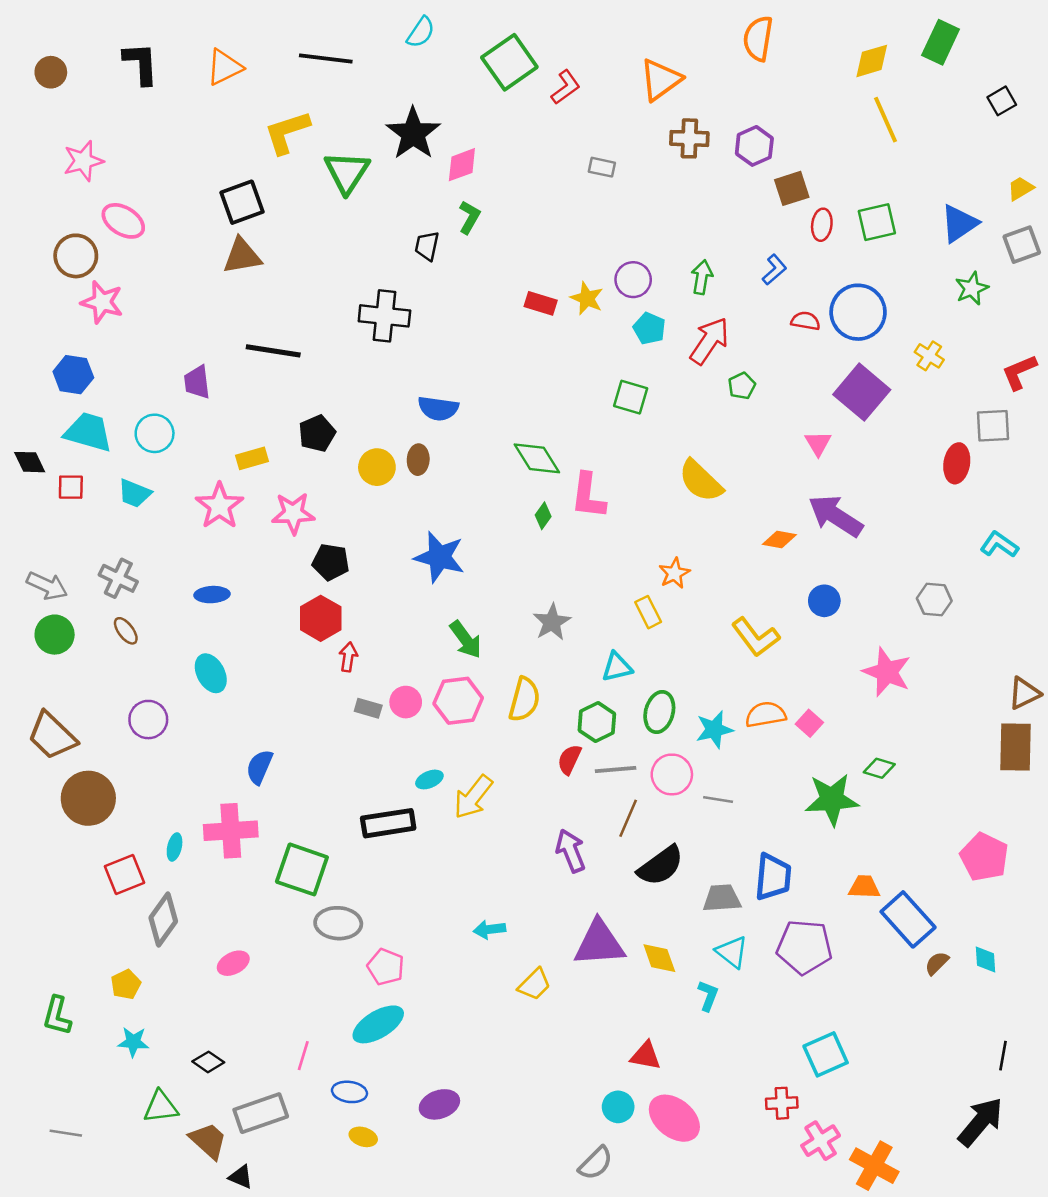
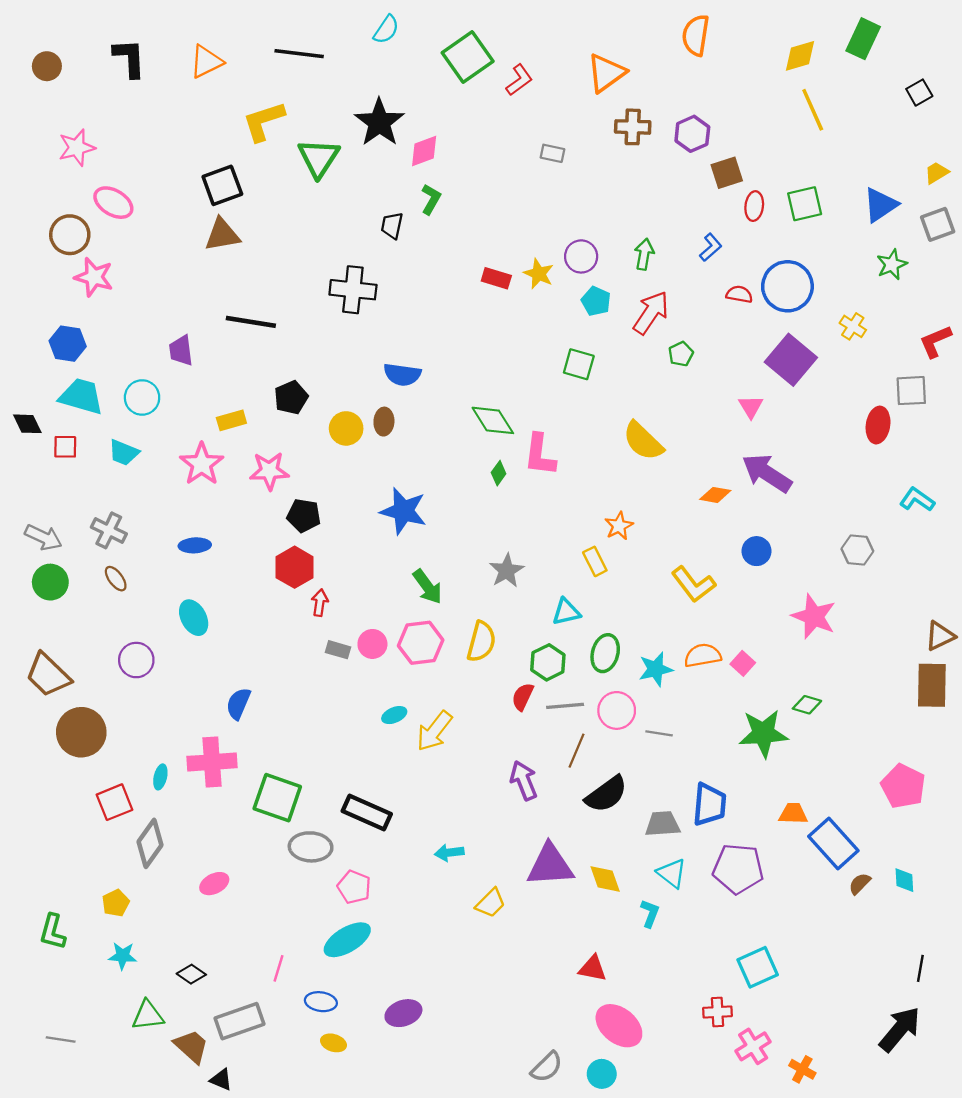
black rectangle: (388, 823) -> (367, 812), moved, turned 33
cyan circle: (618, 1107) -> (602, 1074), moved
orange cross: (874, 1166) -> (802, 1069), size x0.6

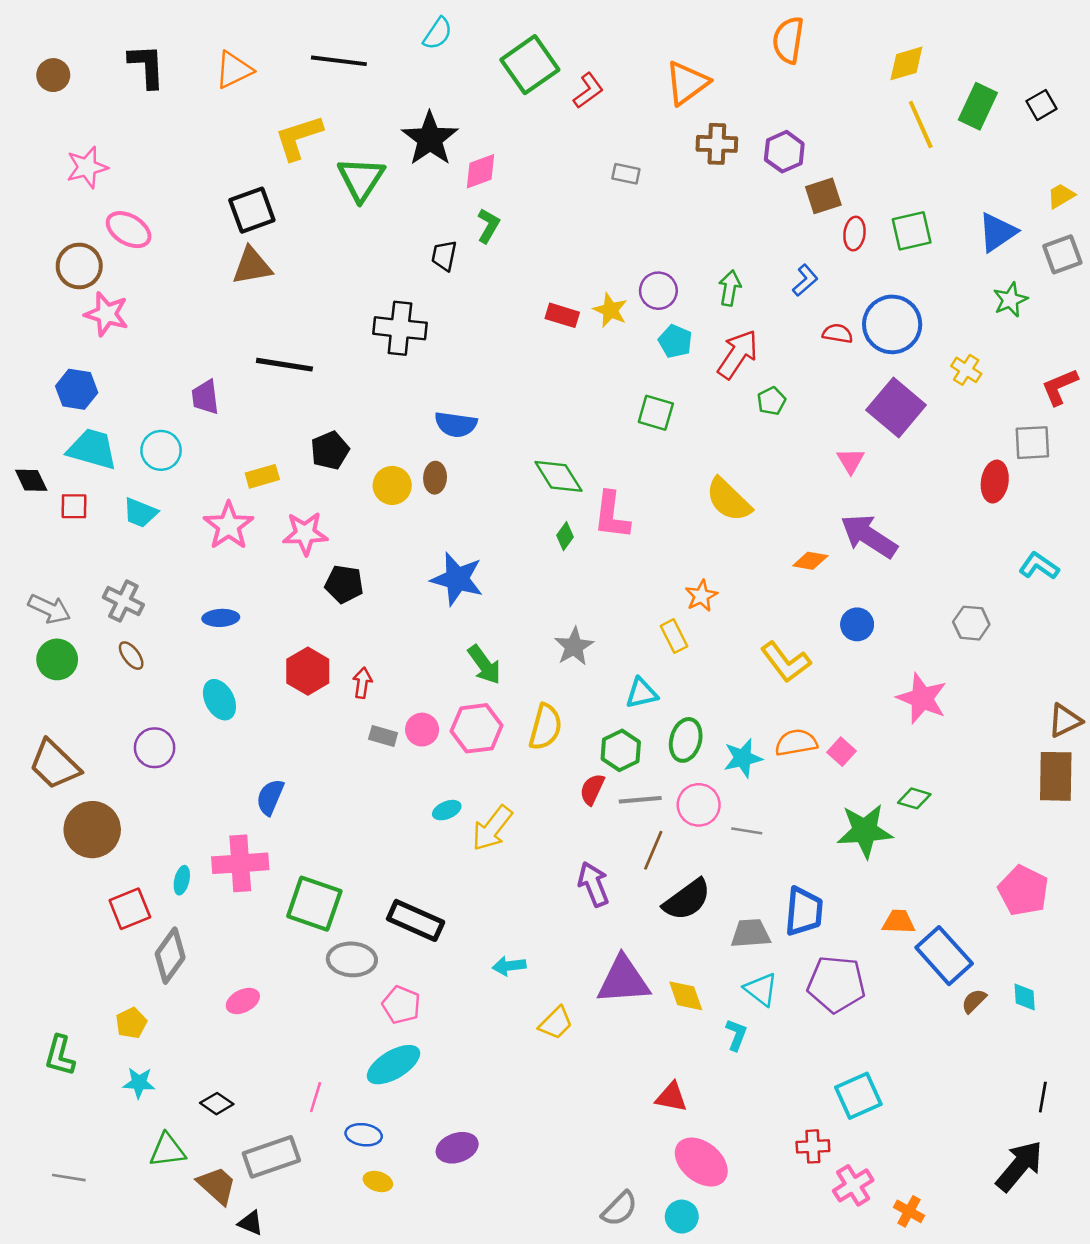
green rectangle: (863, 39) -> (978, 106), moved
red hexagon: (295, 567) -> (308, 671), moved

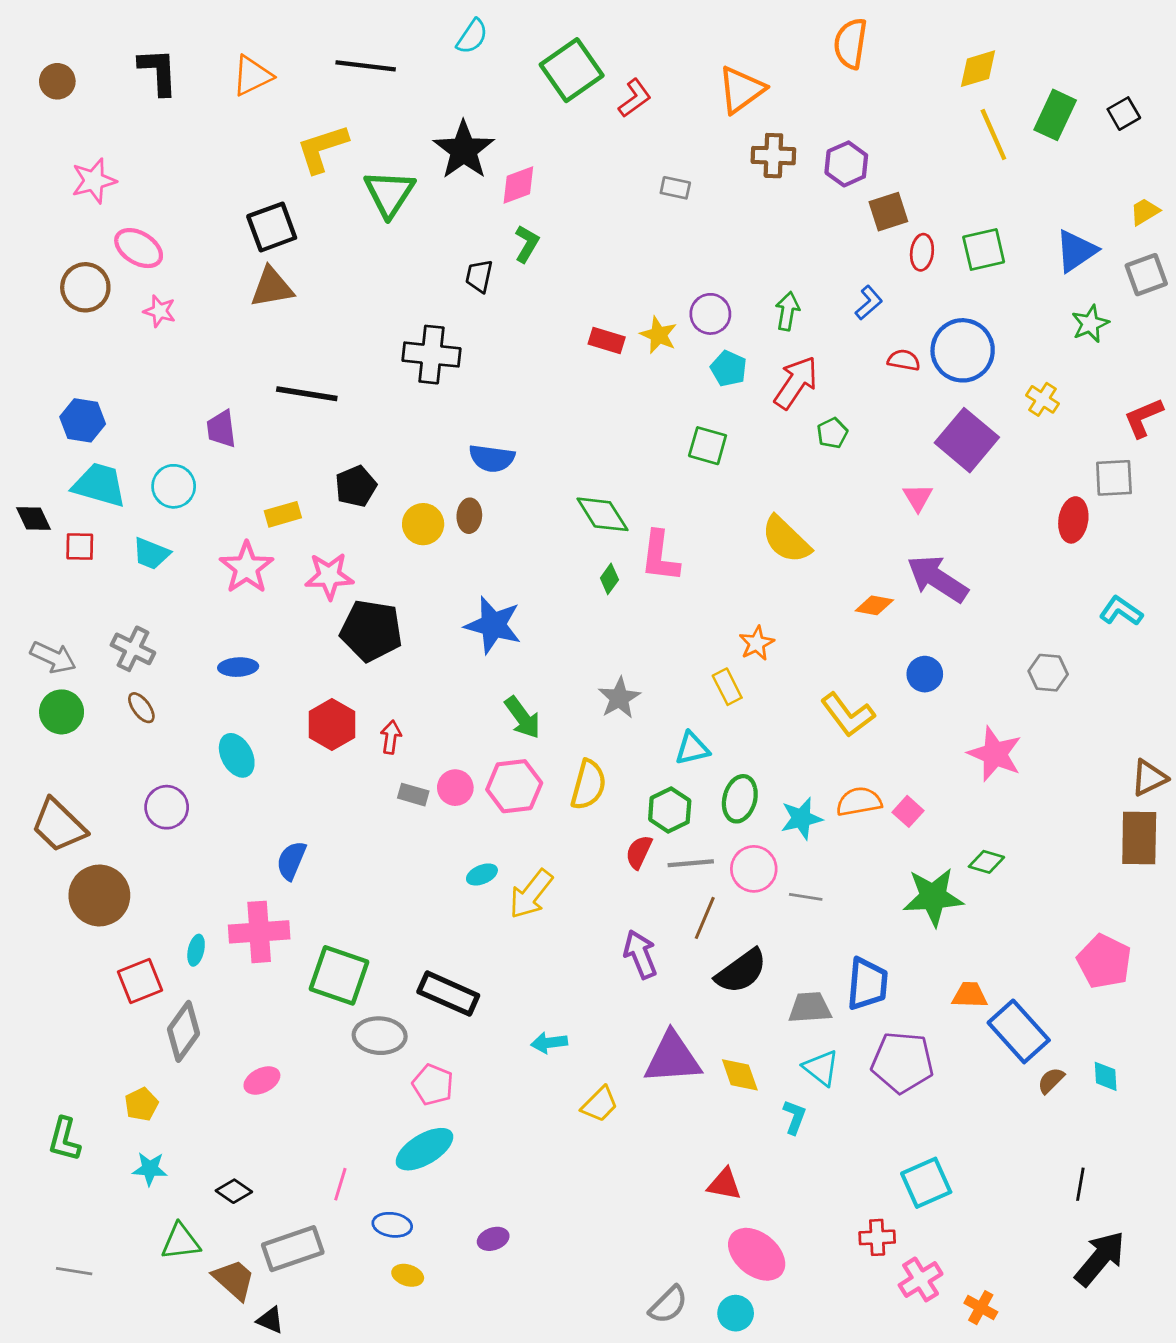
pink star: (106, 314) -> (160, 311), moved, size x0.7
black pentagon: (344, 584) -> (371, 631), size x1.5
black line: (1043, 1097) -> (1080, 1184), moved
purple ellipse: (457, 1148) -> (493, 1239), size x0.7

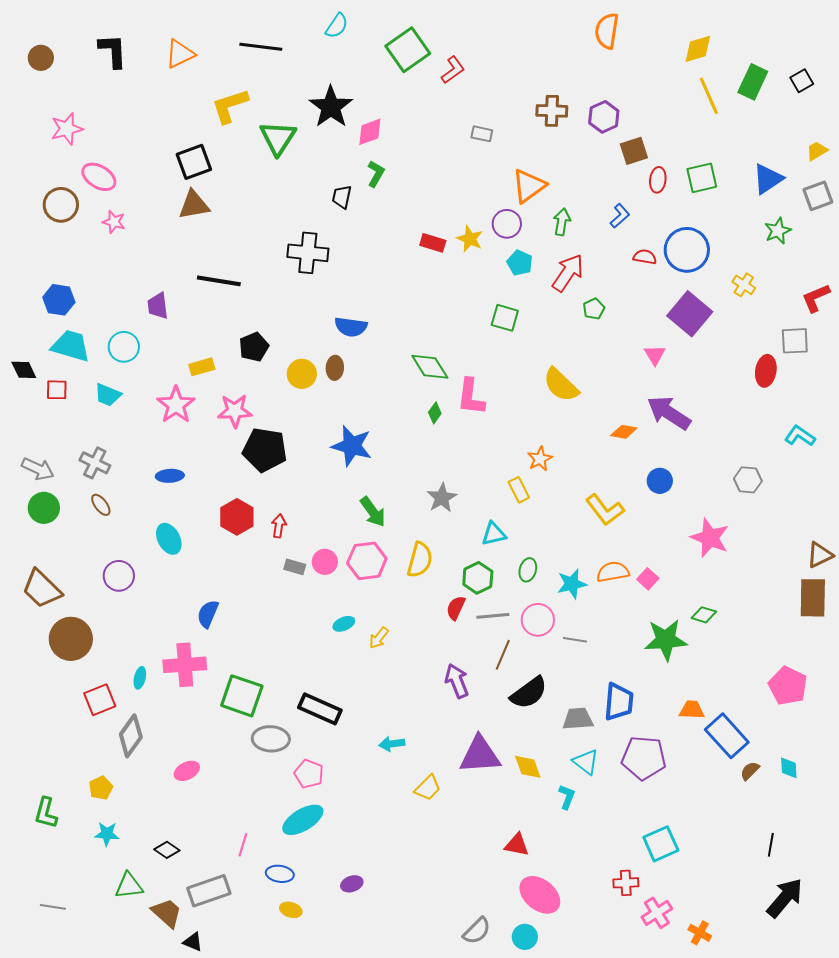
orange triangle: (741, 90) -> (529, 186), moved
green ellipse: (740, 799) -> (528, 570), size x0.7
yellow arrow: (531, 894) -> (379, 638), size x0.6

